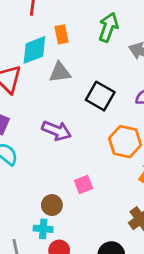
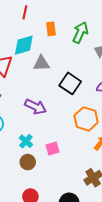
orange rectangle: (62, 34) -> (51, 29), moved
cyan cross: (43, 229) -> (26, 141), moved, turned 32

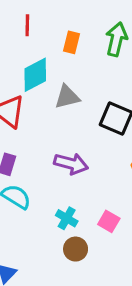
orange rectangle: (51, 29) -> (71, 42), turned 32
pink square: (53, 149) -> (109, 221), turned -32

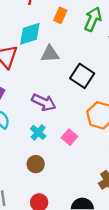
cyan cross: (67, 218) -> (38, 132), moved
pink square: (109, 221) -> (70, 137), moved

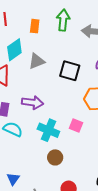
purple arrow: (44, 102) -> (33, 103), moved
cyan cross: (38, 132) -> (48, 130), size x1.5

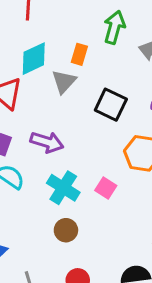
orange rectangle: (35, 26) -> (79, 54), moved
gray triangle: (37, 61) -> (64, 82), turned -36

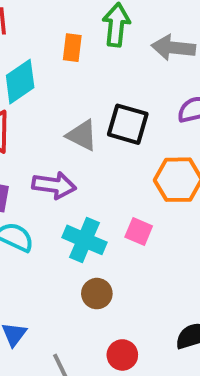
orange rectangle: (79, 54) -> (72, 48), moved
gray triangle: (64, 82) -> (82, 135), moved, turned -36

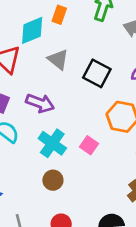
orange rectangle: (72, 48) -> (59, 15), moved
gray triangle: (82, 135) -> (58, 59), moved

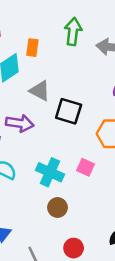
black square: (97, 73) -> (69, 111), moved
purple arrow: (40, 103) -> (20, 123), moved

